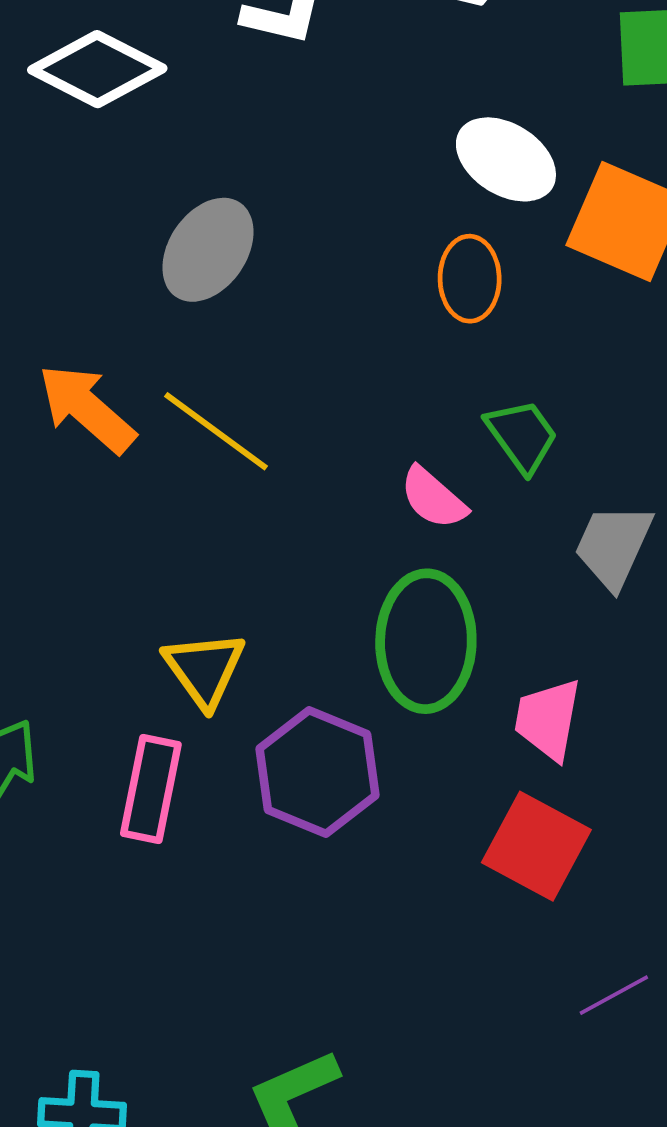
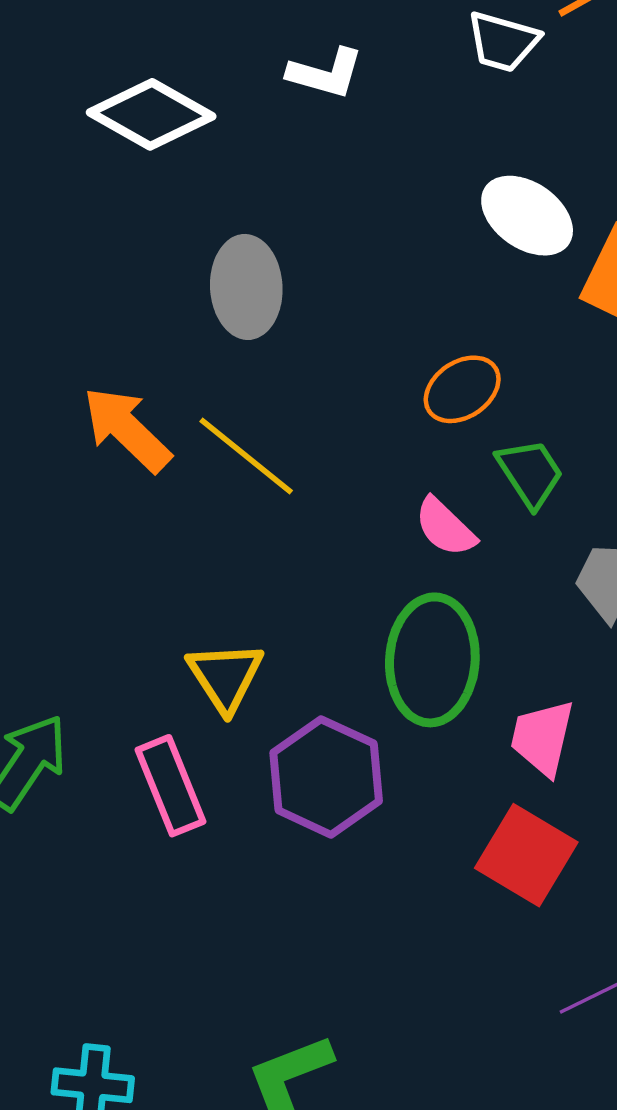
gray ellipse: (208, 250) -> (246, 287), turned -40
orange ellipse: (470, 279) -> (462, 389), moved, turned 54
pink rectangle: (151, 789) -> (171, 786), turned -36

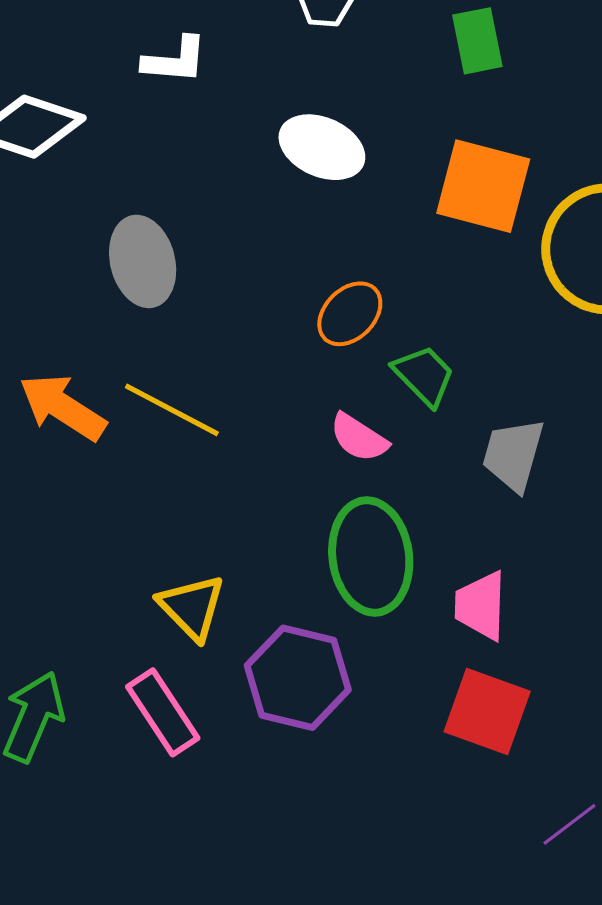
white ellipse: (527, 216) -> (322, 147), moved

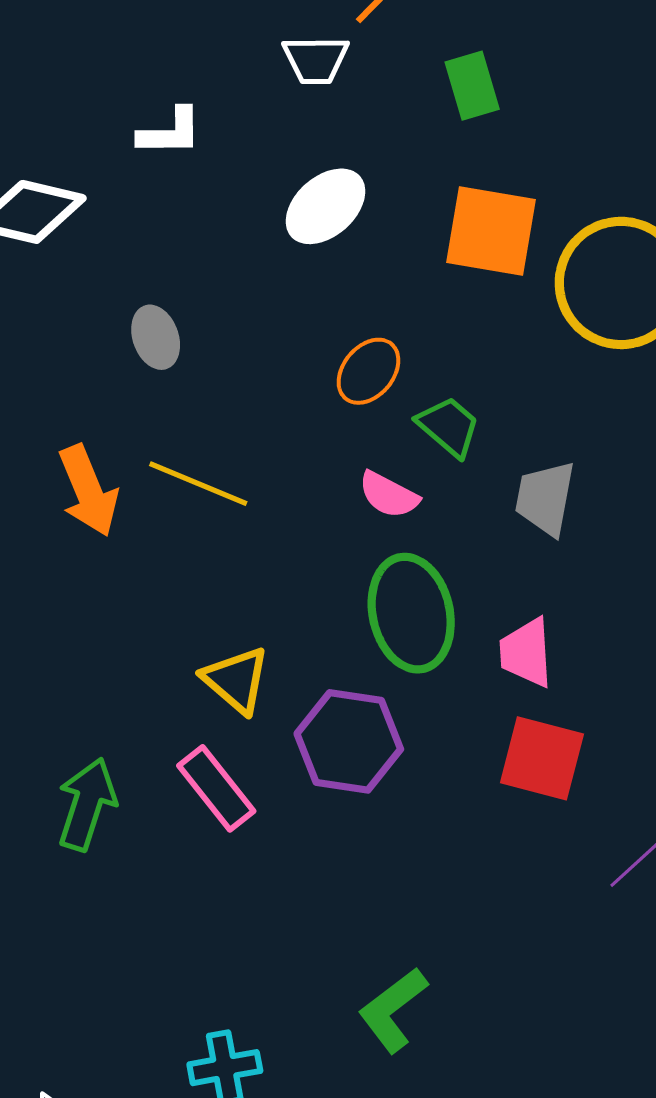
white ellipse: (322, 147) -> (325, 206), turned -60
gray ellipse: (143, 261) -> (156, 337), size x0.7
orange arrow: (63, 407) -> (88, 491), turned -140

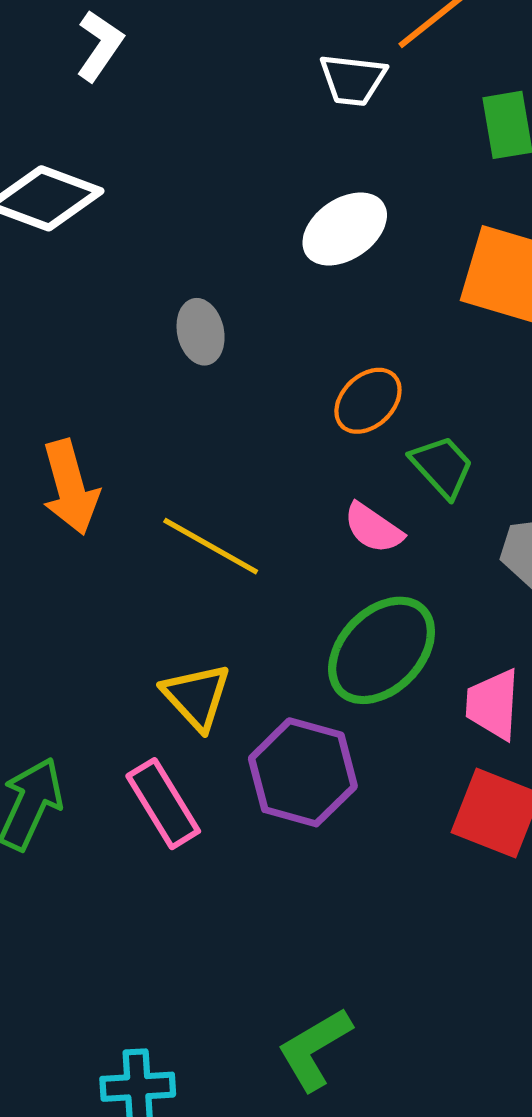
white L-shape: (170, 132) -> (100, 46), moved, turned -62
gray ellipse: (156, 337) -> (201, 332), moved
yellow line: (198, 484) -> (211, 546), moved
green ellipse: (411, 613) -> (382, 650), turned 50

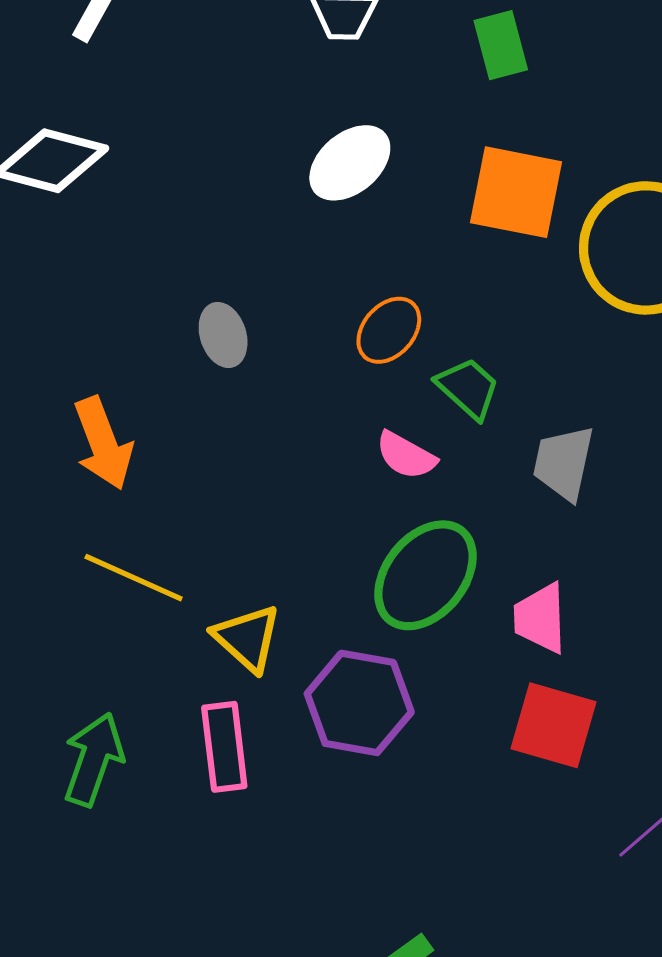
gray ellipse: (201, 332) -> (223, 335), moved
yellow line: (211, 546) -> (134, 578), moved
pink rectangle: (163, 804) -> (224, 747), turned 30

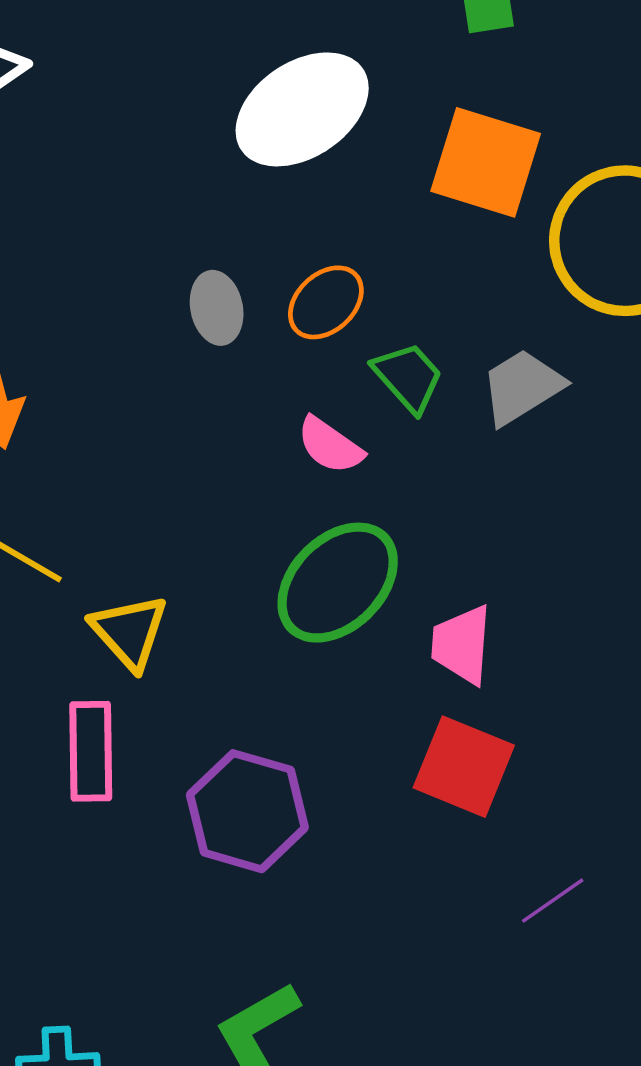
white ellipse: (350, 163) -> (302, 109), size x1.4
gray ellipse: (223, 335) -> (217, 308), moved
gray trapezoid: (564, 463) -> (522, 387), moved, turned 40
purple hexagon: (359, 703) -> (247, 811), moved

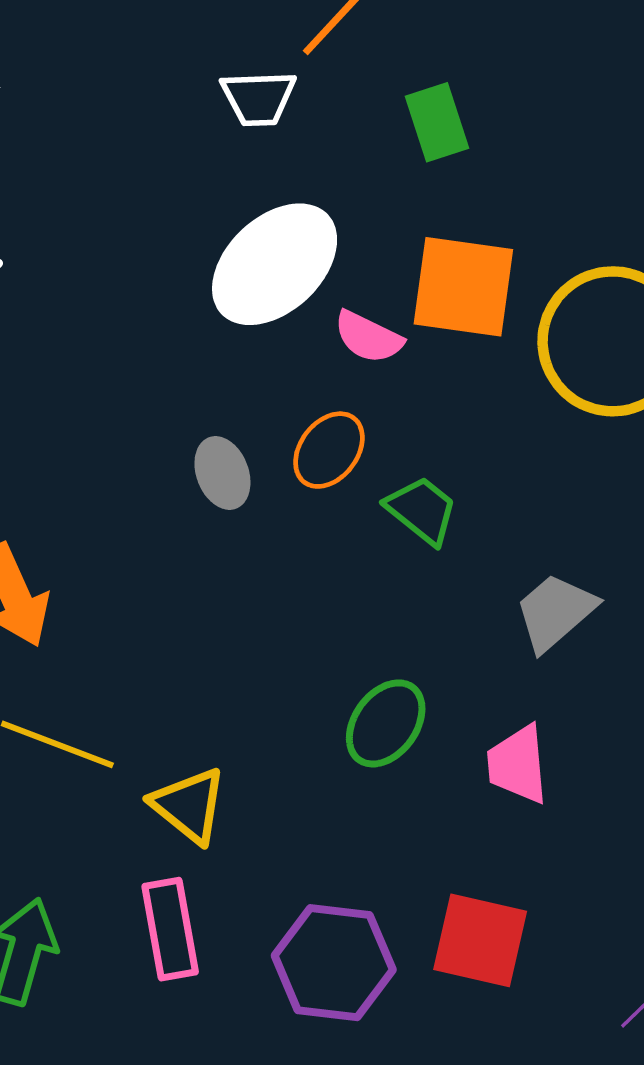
gray trapezoid: (522, 387) -> (555, 612), moved
pink semicircle: (330, 445) -> (368, 337), moved
green ellipse: (338, 583) -> (386, 723), size x0.7
red square: (464, 767) -> (480, 940), moved

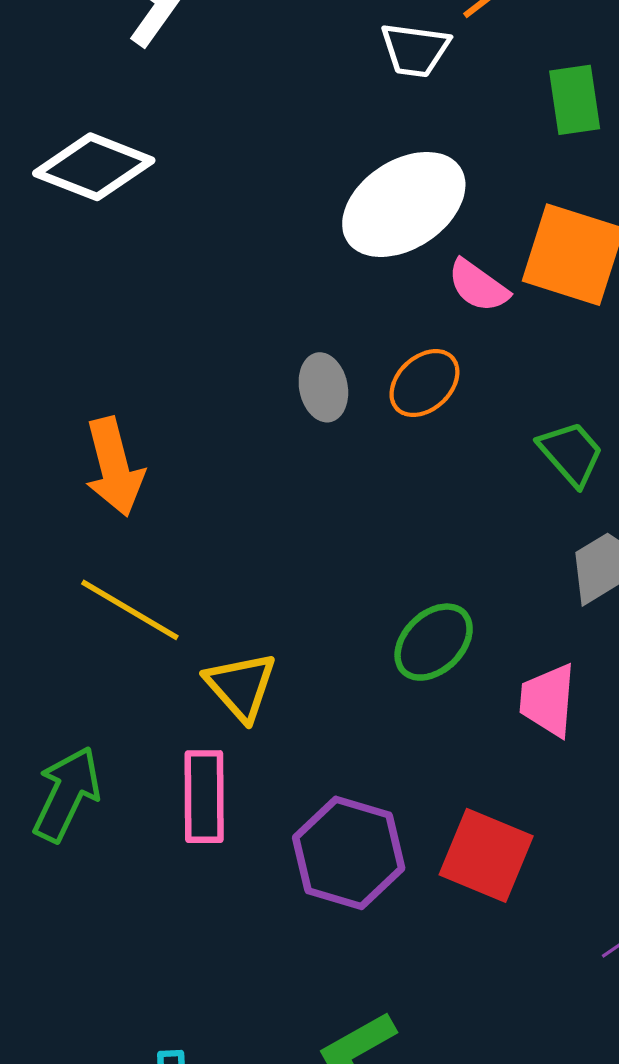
green trapezoid: (422, 510) -> (571, 453), moved

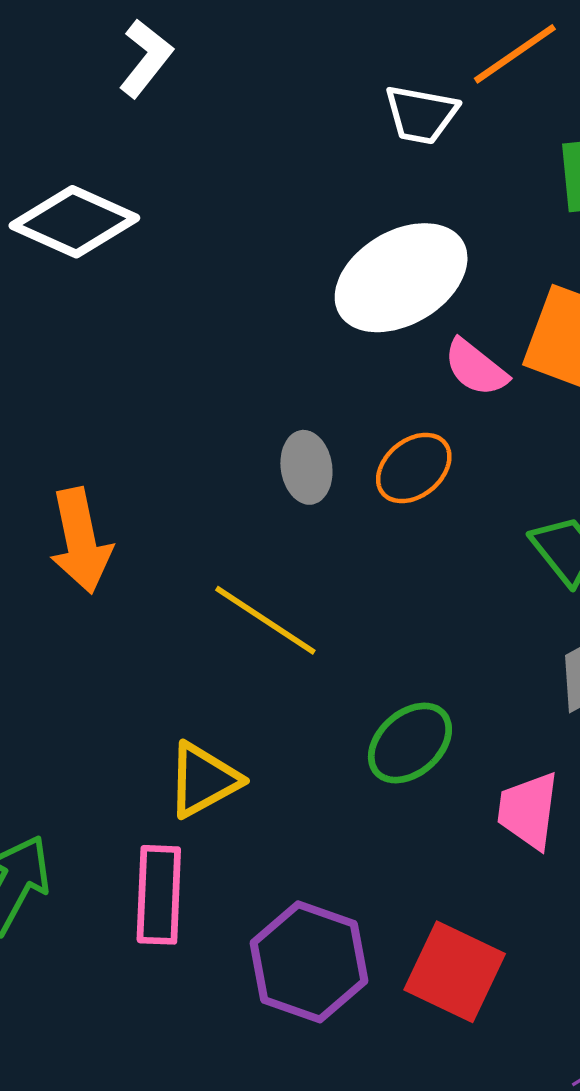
yellow line: (130, 610) -> (265, 620), moved
yellow triangle: (241, 686) -> (203, 780), turned 40

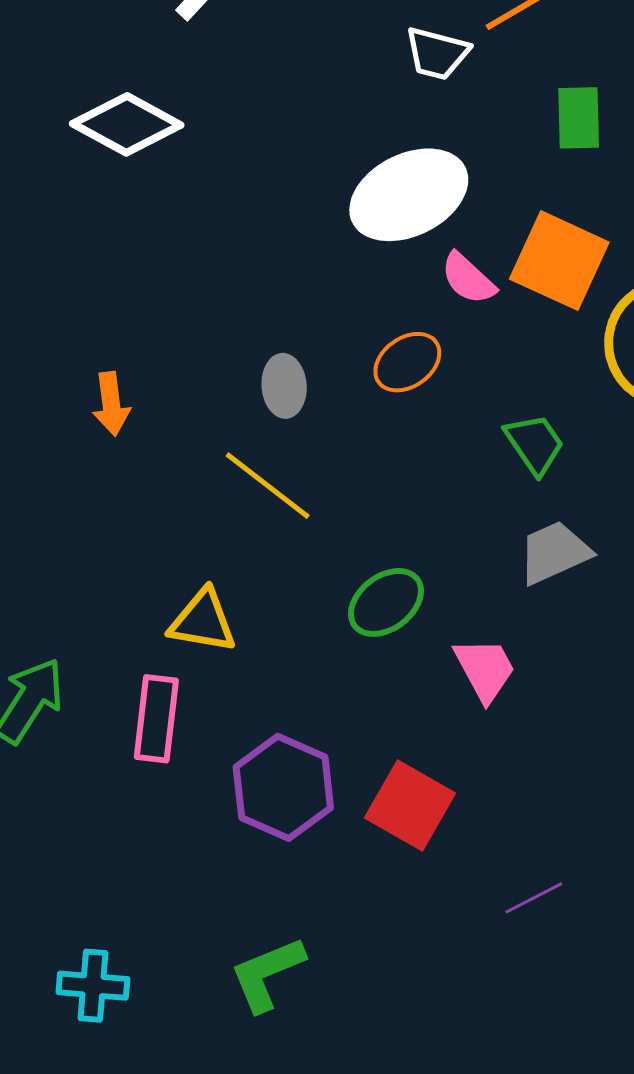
gray ellipse: (306, 467) -> (284, 386), moved
orange arrow: (81, 541) -> (111, 404), size x0.7
yellow triangle: (203, 780) -> (203, 621), turned 34
pink trapezoid: (528, 811) -> (485, 669), turned 140

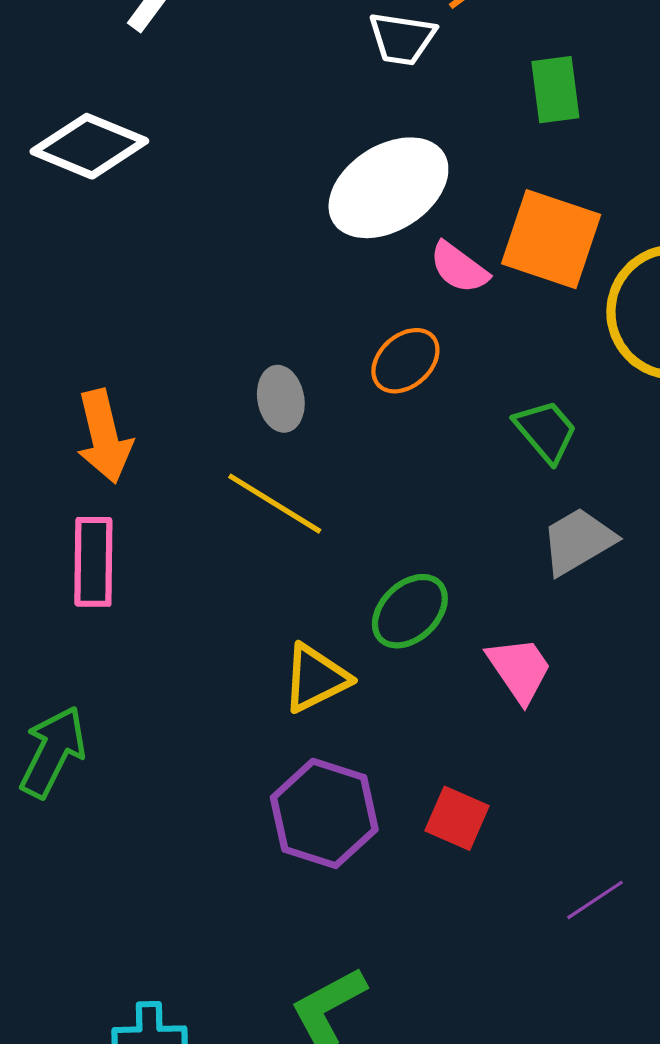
orange arrow: (111, 404) -> (104, 436), size x1.4
yellow triangle: (203, 621) -> (316, 678), moved, turned -30
pink rectangle: (156, 719) -> (93, 562), moved
red square: (410, 805) -> (457, 818), size x0.7

